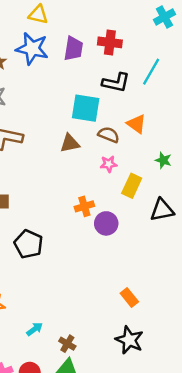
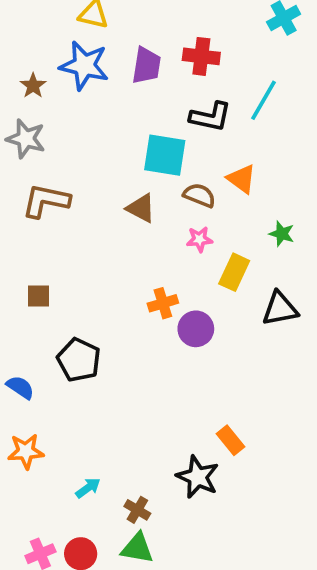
brown triangle: (70, 143) -> (141, 208), turned 40
black star: (129, 340) -> (198, 477), moved

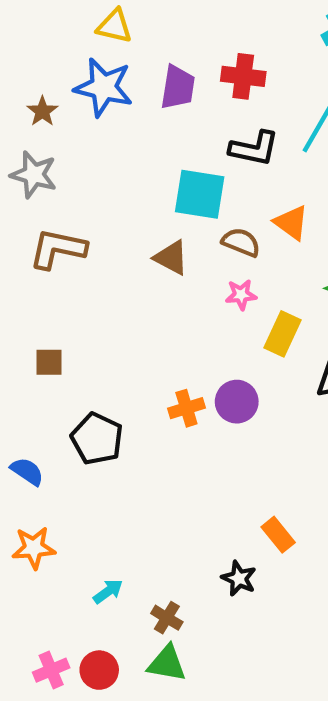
orange cross: (163, 303) -> (186, 408), moved
black star: (198, 477) -> (239, 578), size x0.7

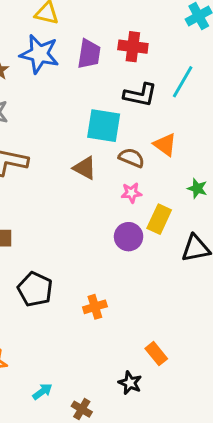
purple circle: (237, 402) -> (129, 237), moved
orange cross: (186, 408) -> (95, 307), moved

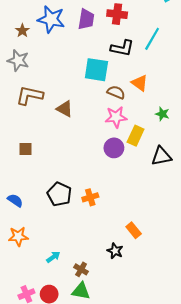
brown triangle: (85, 168) -> (65, 109), moved
pink star: (131, 193) -> (116, 117), size x1.5
black pentagon: (35, 289) -> (59, 194), moved

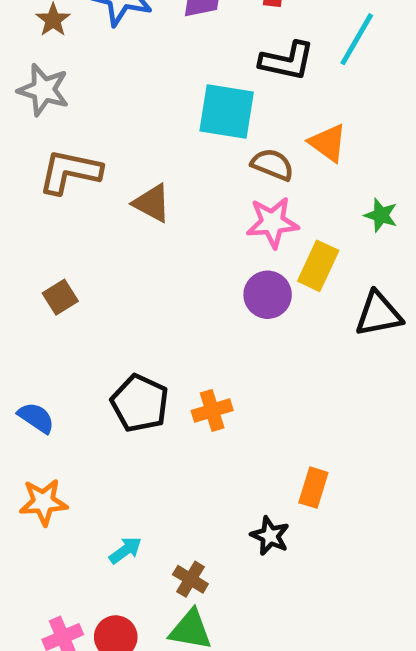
brown square: (25, 149) -> (60, 297), turned -32
orange rectangle: (134, 230) -> (313, 488), turned 56

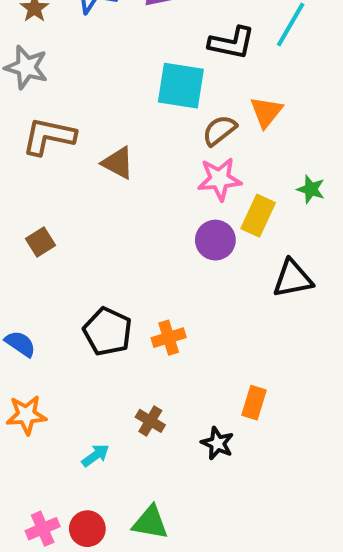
orange triangle: (328, 143) -> (266, 112), turned 33
brown semicircle: (272, 165) -> (219, 130), turned -60
green star: (381, 215) -> (311, 189), moved
black triangle: (378, 314) -> (293, 279), moved
brown cross: (190, 579) -> (150, 421), moved

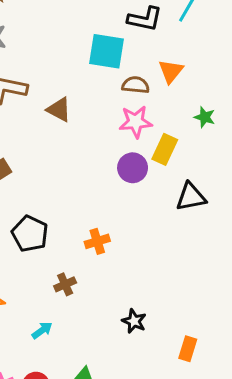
brown semicircle: (219, 130) -> (136, 85), turned 44
green star: (311, 189) -> (205, 117), moved
black pentagon: (108, 332) -> (30, 234), moved
orange rectangle: (254, 403) -> (188, 349), moved
brown cross: (150, 421) -> (65, 284), moved, turned 35

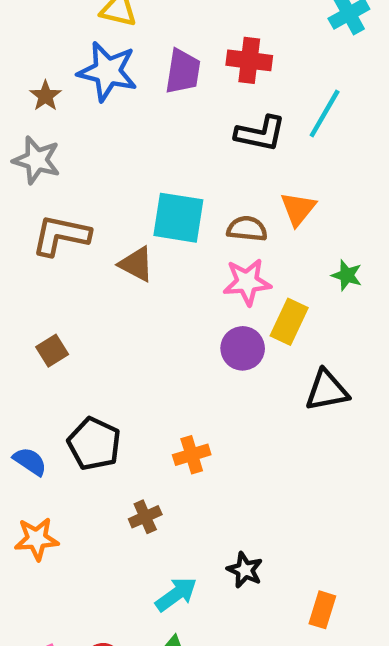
cyan square: (106, 51) -> (178, 218), moved
cyan arrow: (42, 330) -> (176, 594), moved, size x1.4

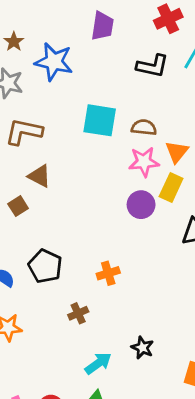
red cross: (249, 60) -> (168, 19), moved, turned -32
blue star: (107, 71) -> (54, 62), moved
orange triangle: (298, 209) -> (177, 152), moved
brown triangle: (136, 264) -> (40, 176), moved

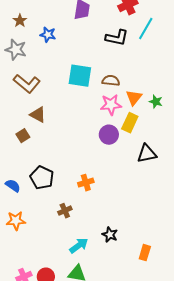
blue star: (54, 62) -> (48, 35), size x0.6
brown L-shape: (24, 132) -> (27, 84), turned -152

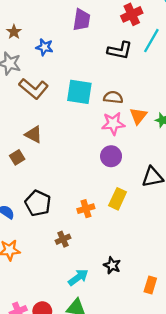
brown L-shape: (27, 84) -> (34, 89), moved
yellow rectangle: (130, 123) -> (118, 199), moved

